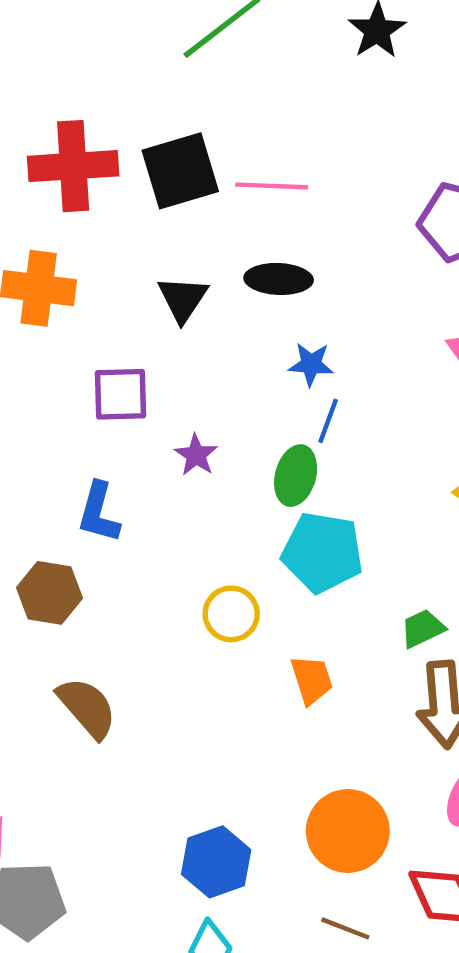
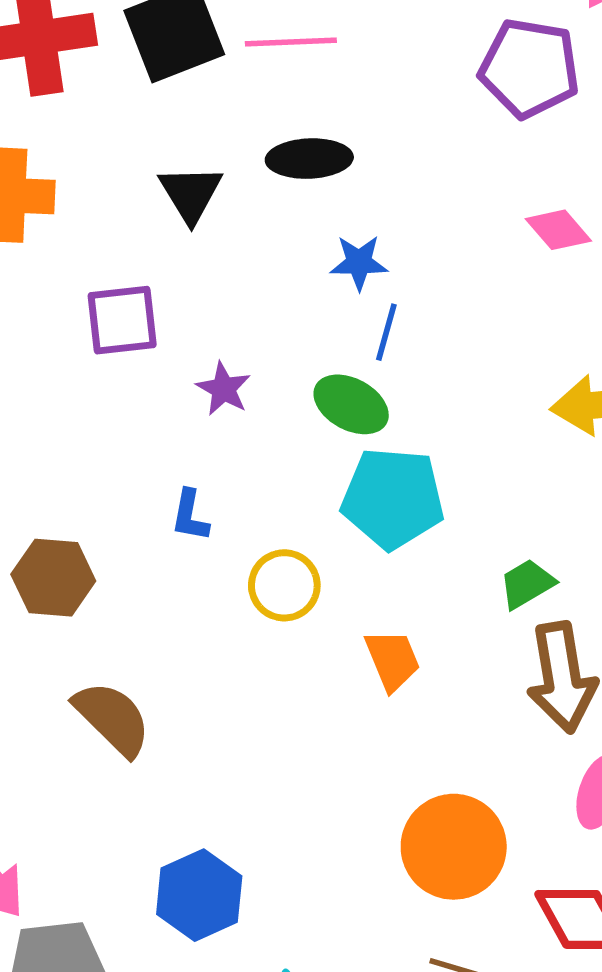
green ellipse: (296, 476) -> (351, 404), turned -72
blue L-shape: (99, 513) -> (190, 516), moved, size x0.7
blue hexagon: (216, 862) -> (199, 895), moved

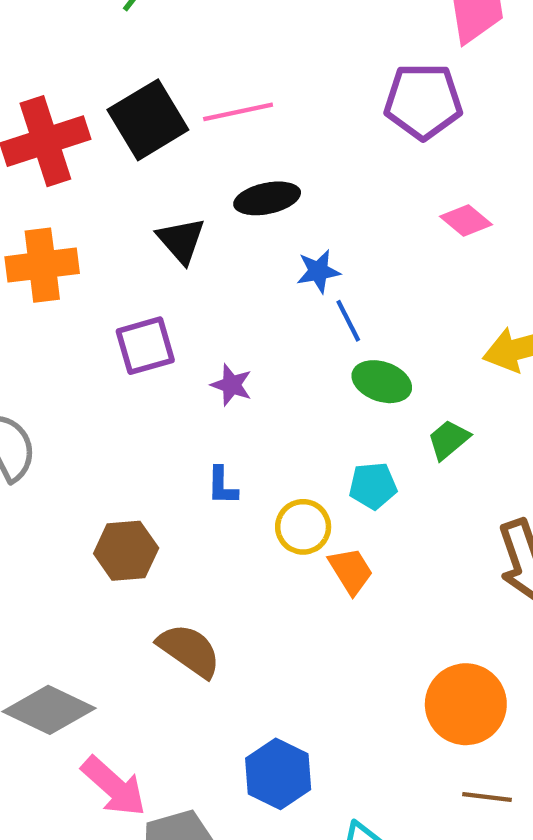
blue line: (386, 332) -> (348, 321), turned -33
green ellipse: (351, 404) -> (382, 382), moved
cyan pentagon: (393, 498) -> (373, 486), moved, size x0.6
green trapezoid: (527, 584) -> (449, 440), moved
orange trapezoid: (392, 660) -> (351, 571), moved

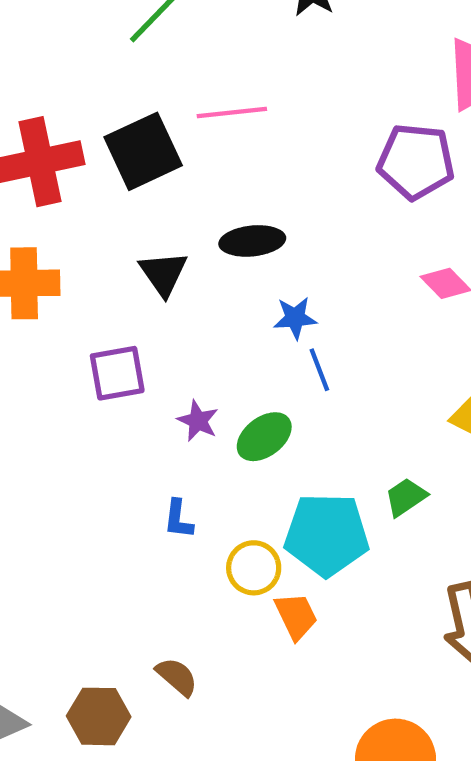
pink line: (238, 112) -> (232, 112), moved
green ellipse: (382, 382) -> (264, 437), moved, turned -62
cyan pentagon: (373, 486) -> (327, 535), size x1.8
brown hexagon: (126, 551) -> (99, 716), moved
brown semicircle: (189, 650) -> (177, 677), moved, size x0.7

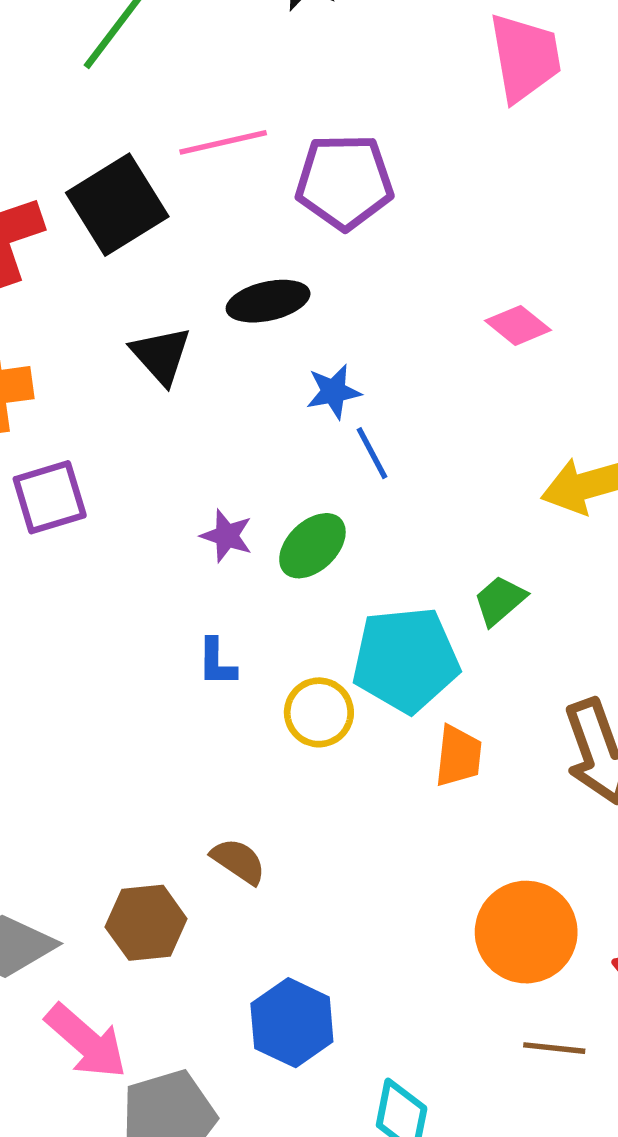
purple pentagon: (416, 161) -> (344, 182), moved
purple square: (117, 373) -> (50, 497), moved
orange trapezoid: (296, 616) -> (458, 756), moved, turned 39

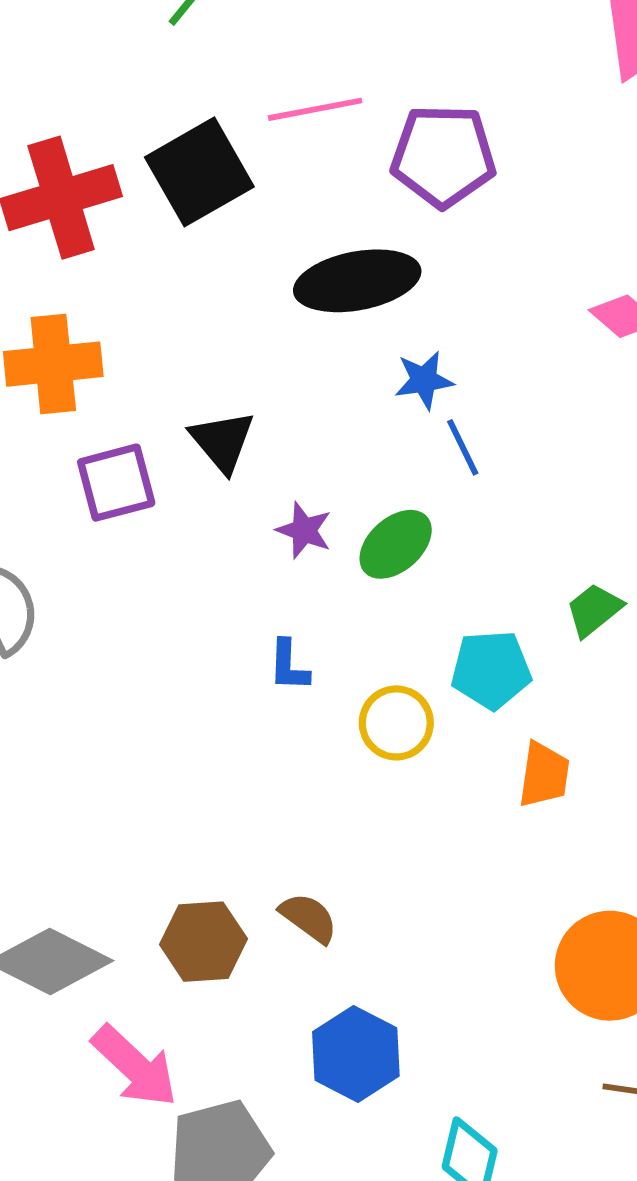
black ellipse: (268, 301) -> (357, 281), size x1.4
black triangle: (161, 355) -> (222, 441), moved
cyan pentagon: (406, 660) -> (491, 670), size x0.7
brown semicircle: (238, 861) -> (309, 918), moved

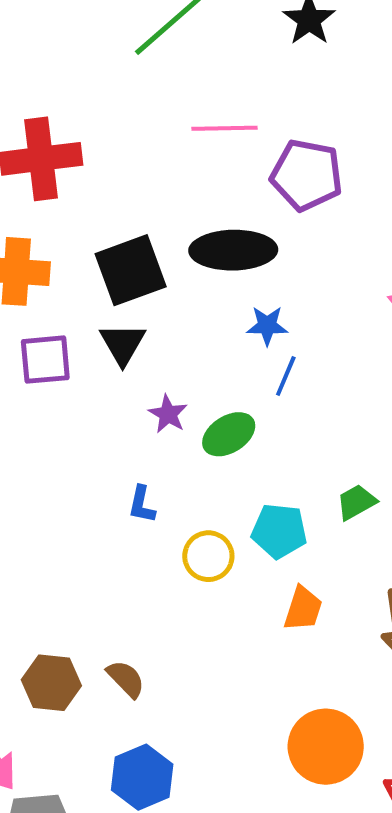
black square: (199, 172) -> (131, 270), moved
blue line: (463, 447) -> (286, 376), turned 39

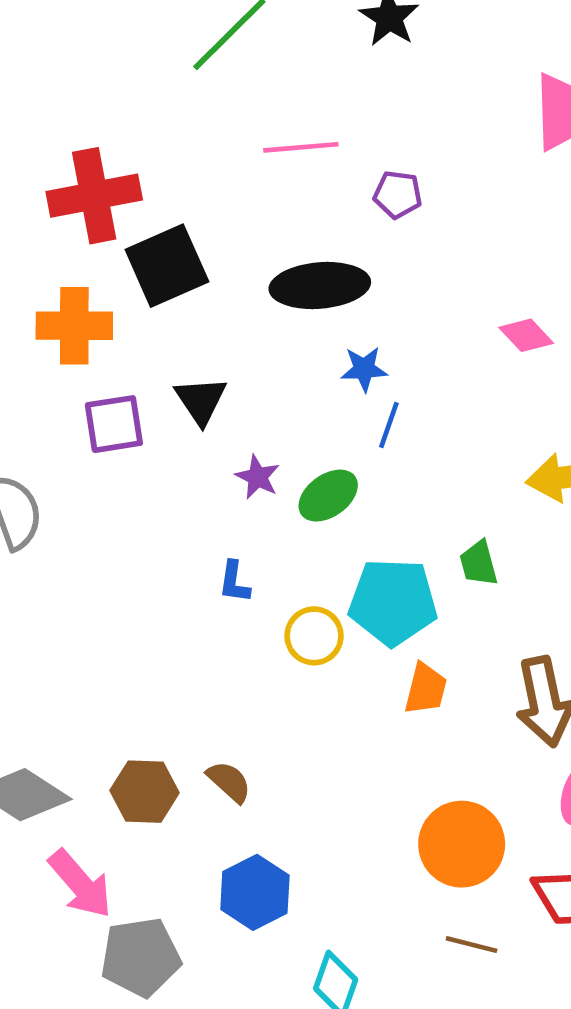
purple pentagon: (307, 175) -> (398, 194), size x0.6
black square: (131, 270) -> (167, 266), moved
green trapezoid: (356, 502) -> (479, 563), turned -72
cyan pentagon: (279, 531) -> (393, 602), size x1.4

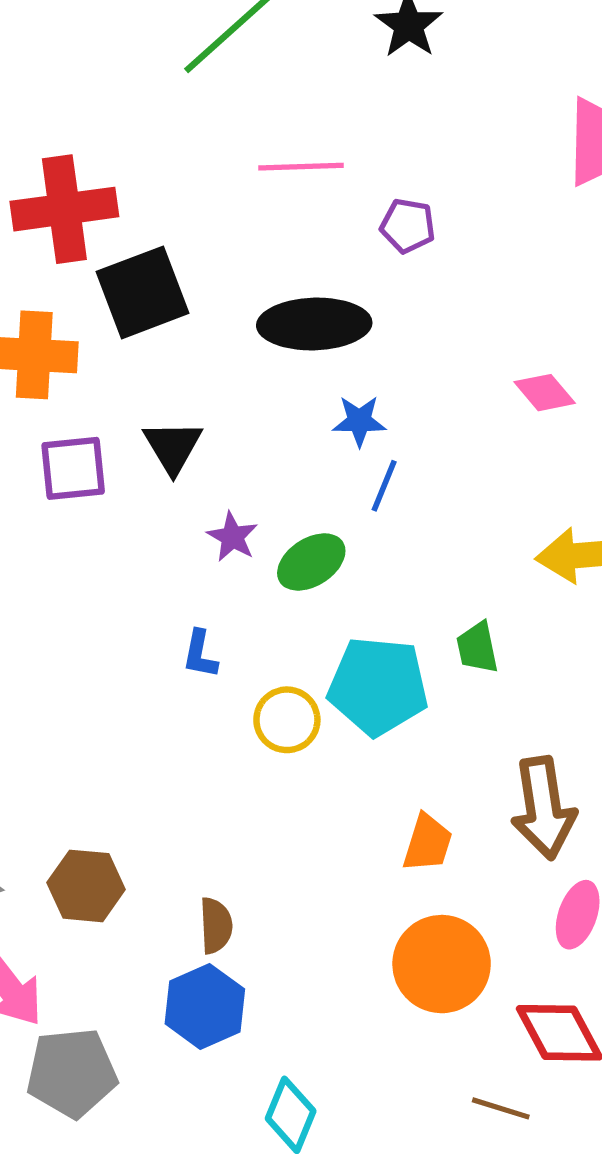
orange trapezoid: (426, 689) -> (428, 843), moved
brown semicircle: (229, 782) -> (216, 926), moved, turned 42
brown line: (472, 945) -> (501, 1108), moved

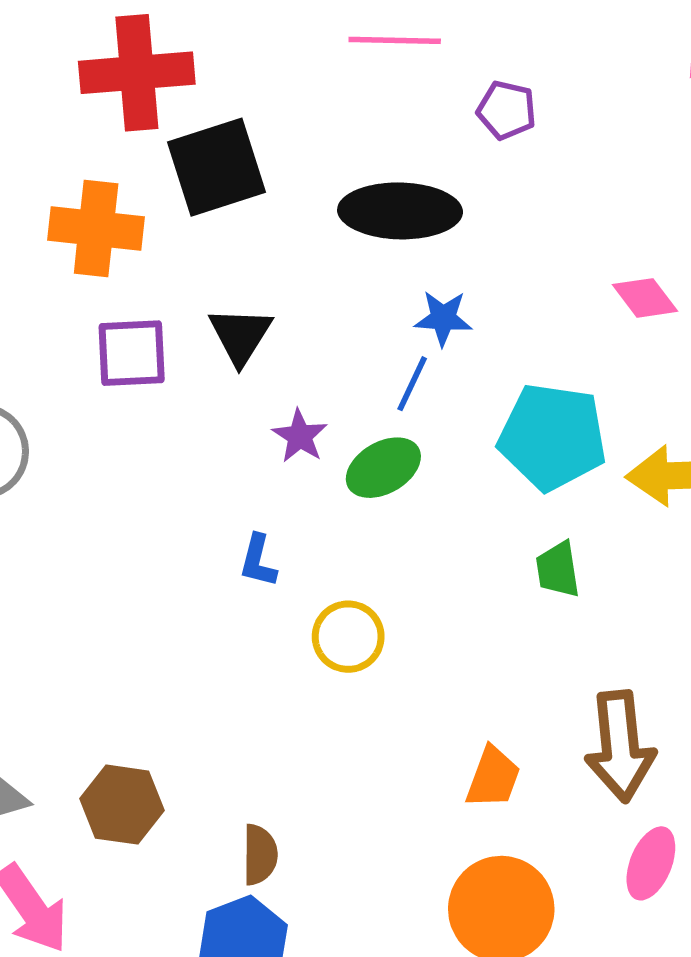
blue line: (384, 486) -> (412, 384), moved
cyan pentagon: (378, 686) -> (553, 437), moved

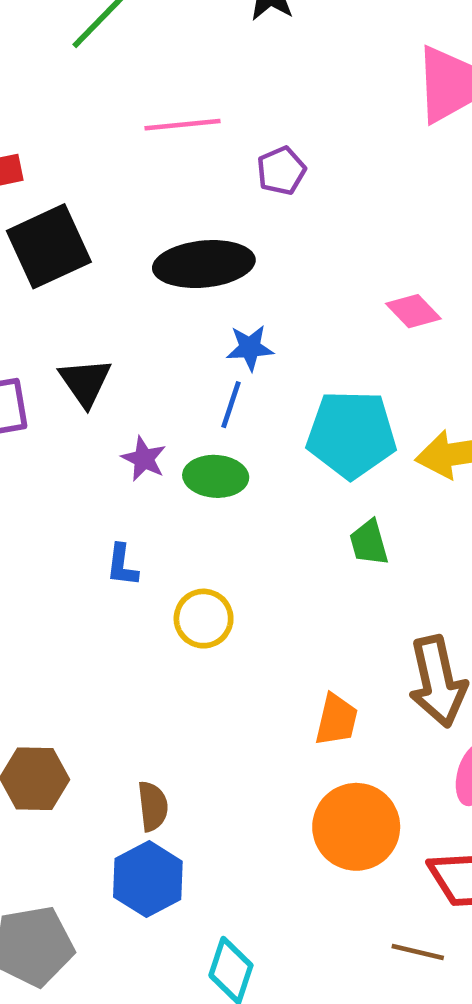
purple pentagon: (507, 110) -> (281, 171), turned -30
green ellipse: (383, 468) -> (216, 476), turned 40

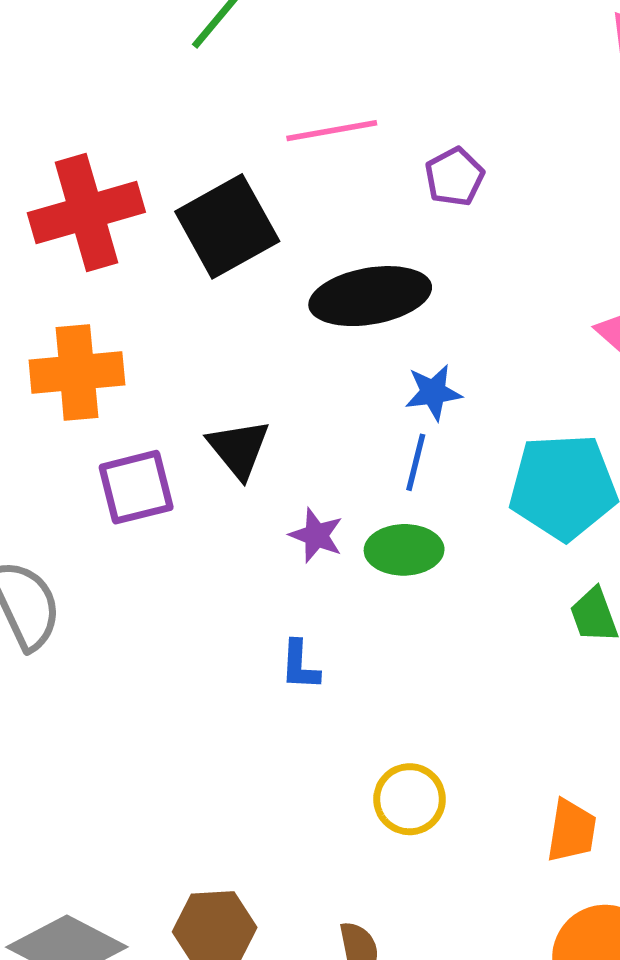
black square: (49, 246) -> (227, 226), moved
yellow circle: (204, 619) -> (410, 799), moved

